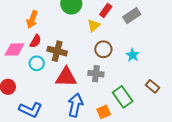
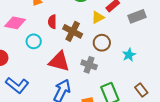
red semicircle: (35, 41) -> (52, 22), moved, turned 136
brown cross: (57, 51) -> (73, 31), moved

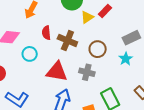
gray rectangle: (137, 16) -> (131, 38), moved
yellow triangle: (98, 17) -> (87, 17), moved

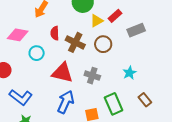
gray rectangle: (131, 38) -> (136, 30), moved
brown circle: (98, 49) -> (103, 44), moved
cyan star: (126, 59) -> (129, 73), moved

